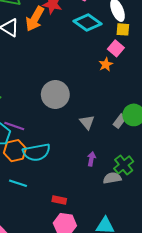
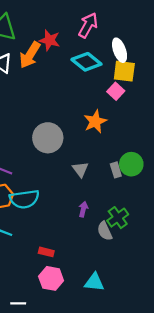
yellow square: (123, 29) -> (124, 71), size x1.5
orange star: (106, 64) -> (95, 122), moved, size x1.5
gray rectangle: (120, 121) -> (116, 170), turned -56
gray semicircle: (112, 178) -> (105, 231), turned -108

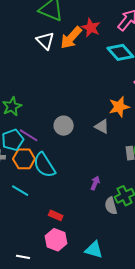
gray circle: (48, 138) -> (64, 126), moved, size x0.7
gray triangle: (80, 169) -> (102, 126), moved, turned -35
cyan semicircle: (24, 199) -> (44, 165), turned 56

